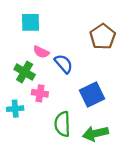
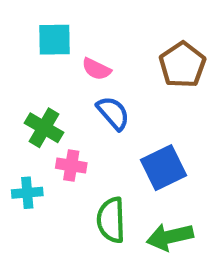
pink semicircle: (41, 52) -> (96, 69), moved

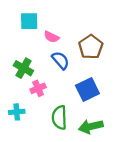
brown pentagon: (182, 65) -> (91, 47), moved
pink cross: (71, 165) -> (38, 88), turned -32
cyan cross: (27, 193) -> (17, 112), moved

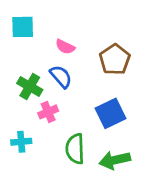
cyan square: (29, 21) -> (23, 27), moved
blue semicircle: (60, 60) -> (61, 77), moved

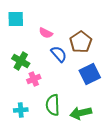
blue semicircle: (61, 77) -> (59, 54), moved
blue square: (111, 113) -> (90, 74), moved
cyan cross: (21, 142) -> (21, 110), moved

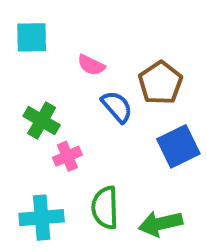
cyan cross: (21, 110) -> (42, 218), size x1.5

